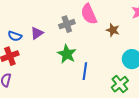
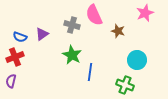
gray cross: (67, 24) -> (72, 25), turned 35
green cross: (120, 84) -> (125, 85), turned -30

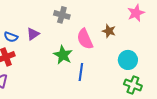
pink semicircle: (94, 15) -> (85, 39), moved
gray cross: (72, 25) -> (62, 15), moved
green cross: (125, 85) -> (133, 85), moved

